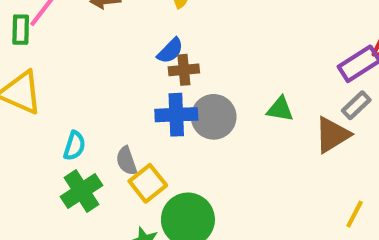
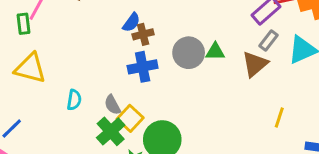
gray circle: (214, 117) -> (189, 53), moved
green cross: (82, 191) -> (111, 131), moved

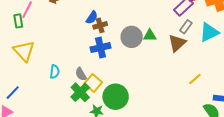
yellow triangle: (30, 68) -> (24, 51), turned 35
yellow line: (279, 117) -> (195, 79), turned 32

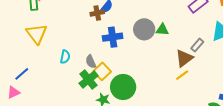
brown cross: (100, 25) -> (97, 13), moved
gray rectangle: (186, 27) -> (197, 45), moved
brown triangle: (177, 43) -> (184, 58), moved
yellow line: (195, 79) -> (182, 75), moved

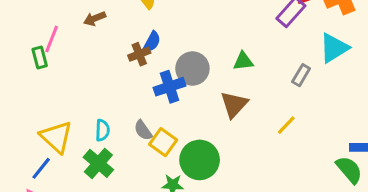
gray circle: (144, 29) -> (192, 68), moved
yellow triangle: (37, 34) -> (56, 137), moved
brown triangle: (184, 58) -> (234, 104), moved
green cross: (89, 80) -> (98, 163), moved

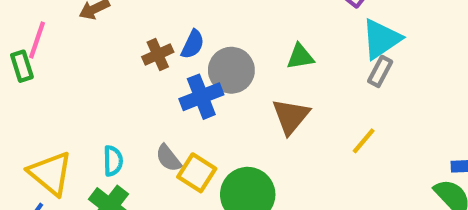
blue semicircle: (152, 42) -> (193, 44), moved
cyan triangle: (334, 48) -> (381, 39), moved

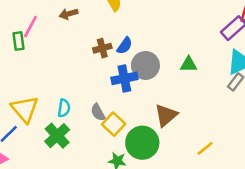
brown triangle: (291, 116) -> (166, 115), moved
yellow line: (364, 141) -> (205, 148), moved

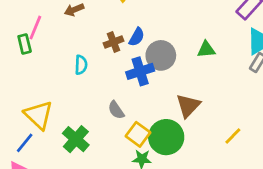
cyan semicircle: (64, 108) -> (81, 65), moved
yellow square: (114, 124) -> (138, 134), moved

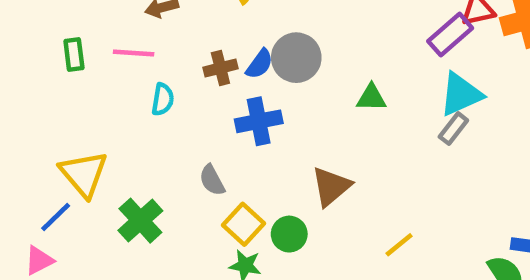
pink line: (35, 28) -> (134, 53), moved, turned 65
gray circle: (161, 55) -> (296, 58), moved
green circle: (166, 137) -> (289, 234), size x0.6

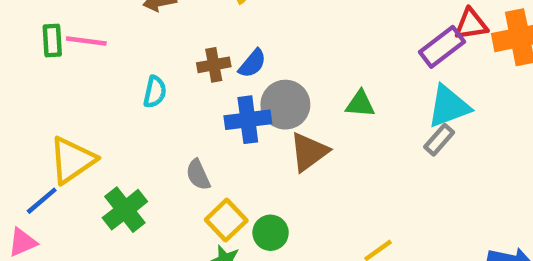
pink line: (134, 53) -> (86, 41), moved
green rectangle: (74, 55) -> (52, 40), moved
gray circle: (296, 58) -> (285, 105), moved
yellow triangle: (84, 174) -> (72, 160), turned 32
brown triangle: (331, 186) -> (309, 152), moved

